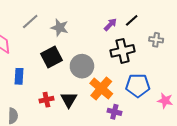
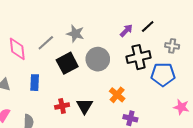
gray line: (30, 21) -> (46, 43), moved
gray circle: (82, 66) -> (98, 59), moved
blue pentagon: (138, 85) -> (163, 74), moved
orange cross: (101, 88) -> (117, 95), size x0.7

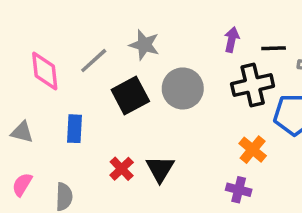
black line: (148, 27) -> (274, 48), moved, turned 40
purple arrow: (126, 31) -> (232, 40), turned -32
orange cross: (117, 95) -> (253, 150), moved
red cross: (62, 106) -> (122, 169), turned -32

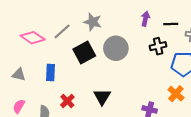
pink diamond: (45, 71) -> (33, 38), turned -50
black cross: (253, 85) -> (158, 46), size x0.7
orange cross: (253, 150) -> (176, 94), moved
red cross: (122, 169) -> (67, 101), moved

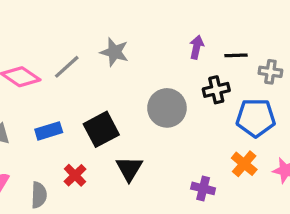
gray circle: (116, 48) -> (167, 108), moved
black square: (84, 52) -> (101, 129), moved
blue rectangle: (50, 73) -> (49, 131), turned 70

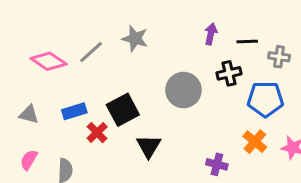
red cross: (75, 175) -> (97, 133), moved

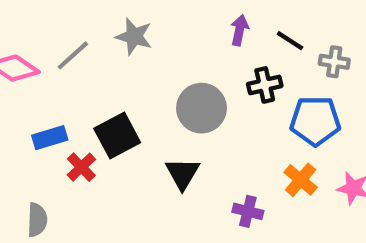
black line: (247, 42) -> (290, 41), turned 35
black triangle: (149, 146) -> (183, 173), moved

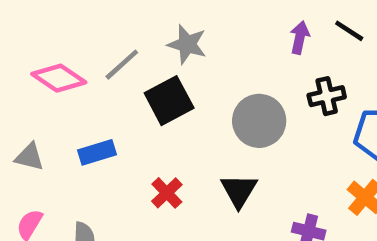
black line: (290, 41) -> (349, 31), moved
black square: (117, 136) -> (169, 101), moved
red cross: (81, 167) -> (167, 193), moved

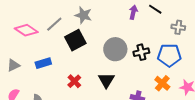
black cross: (327, 96) -> (141, 52), moved
gray triangle: (30, 157) -> (13, 65), turned -40

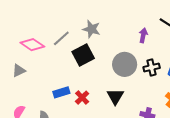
purple arrow: (133, 12) -> (143, 35), moved
blue rectangle: (43, 63) -> (61, 92), moved
gray triangle: (13, 65) -> (19, 71), moved

